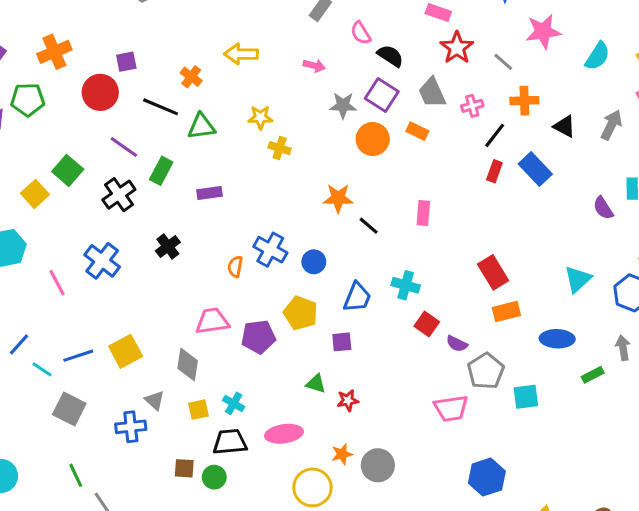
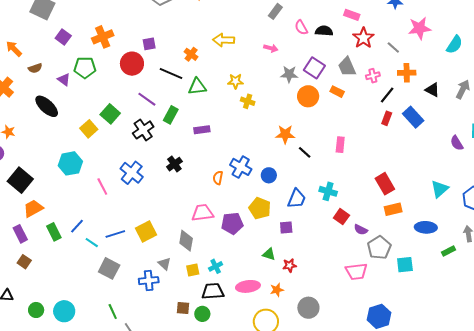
black semicircle: (390, 56) -> (324, 31), moved, turned -30
cyan cross: (234, 403) -> (216, 266), turned 32
orange star: (342, 454) -> (277, 290), moved

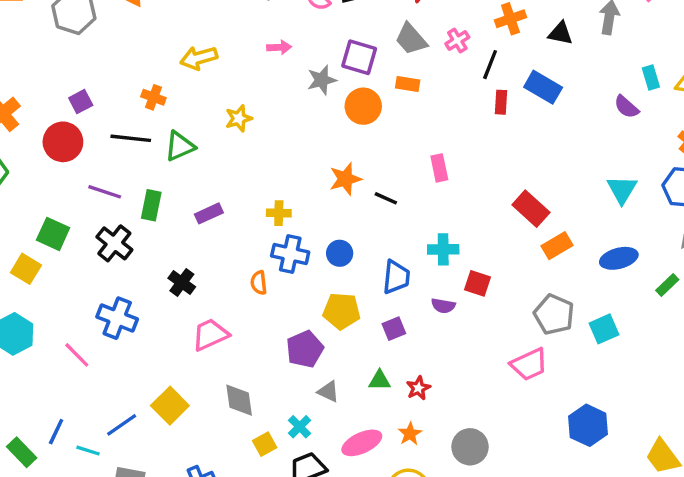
yellow cross: (248, 101) -> (279, 213), moved
pink trapezoid: (202, 213) -> (210, 335), moved
purple semicircle: (361, 230) -> (443, 306), moved
gray triangle: (164, 264) -> (328, 392), moved

